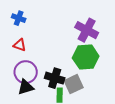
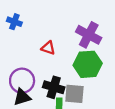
red triangle: (20, 45) -> (48, 48), moved
gray square: (74, 84) -> (74, 94), turned 30

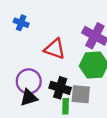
red triangle: (48, 48) -> (55, 49), size x1.5

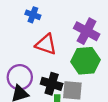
blue cross: (21, 23) -> (33, 15), moved

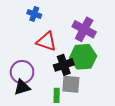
black cross: (52, 84) -> (64, 65), moved, turned -36

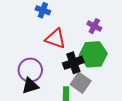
purple cross: (84, 29) -> (94, 26), size x0.6
gray square: (71, 84) -> (81, 83), turned 30

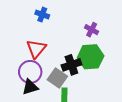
red triangle: (55, 39) -> (36, 49), moved, turned 50
gray square: (81, 83) -> (57, 78), moved

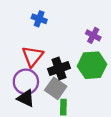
black cross: (71, 65) -> (59, 68), moved
black triangle: (30, 87) -> (26, 98), turned 42

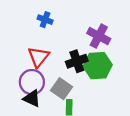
purple cross: (93, 35) -> (99, 36), size x1.5
black cross: (59, 68) -> (77, 61), moved

